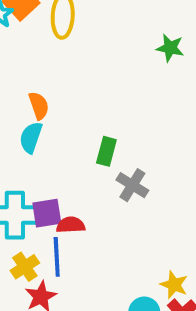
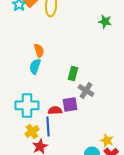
purple square: (47, 213) -> (70, 104), moved

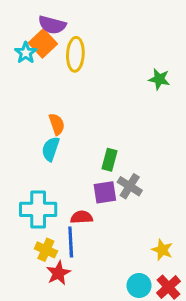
purple square: (70, 104) -> (105, 192), moved
yellow cross: (32, 131) -> (46, 250), turned -32
yellow star: (107, 140) -> (162, 250), moved

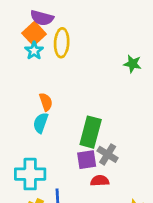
cyan star: (26, 53) -> (34, 51), moved
green rectangle: (110, 160) -> (91, 132), size x1.6
red semicircle: (82, 217) -> (100, 181), moved

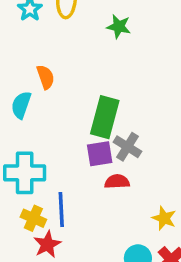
green star: (133, 64) -> (119, 27), moved
cyan semicircle: (41, 123) -> (21, 105), moved

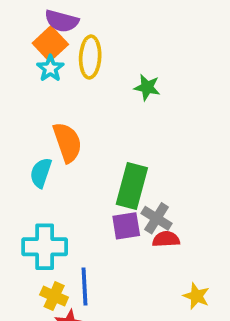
orange semicircle: (46, 77) -> (67, 142), size x1.5
red semicircle: (117, 182) -> (166, 239), moved

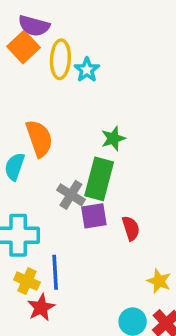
cyan star: (50, 68) -> (87, 70), moved
green star: (147, 87) -> (113, 138), moved, turned -30
gray cross: (157, 218) -> (71, 195), moved
red semicircle: (166, 239) -> (131, 228), turned 75

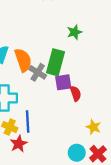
orange semicircle: (39, 138) -> (23, 60), moved
green star: (113, 138) -> (74, 32), moved
purple square: (94, 216) -> (63, 82), moved

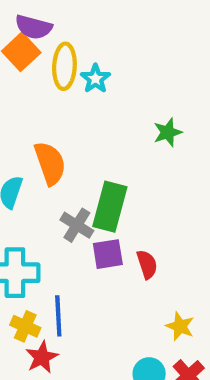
green star: (74, 32) -> (168, 132), moved
orange semicircle: (23, 60) -> (50, 163), moved
purple square: (63, 82) -> (108, 254), moved

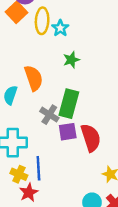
green star: (168, 132) -> (71, 60), moved
red semicircle: (147, 264) -> (91, 138), size x1.6

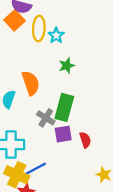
red semicircle: (91, 138) -> (85, 140), size x0.6
blue line: (38, 168) -> (35, 169), turned 65
yellow cross: (19, 174) -> (17, 175), size x1.5

